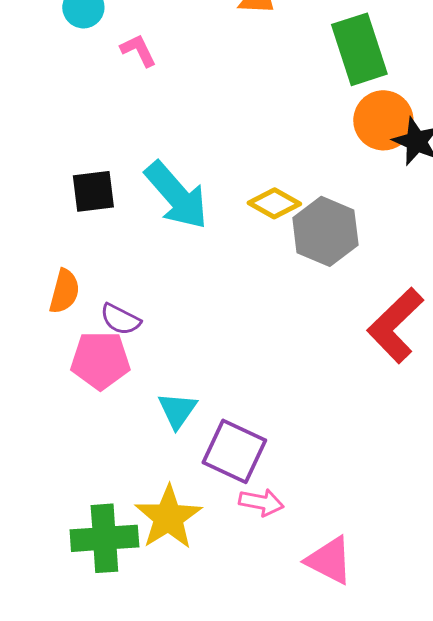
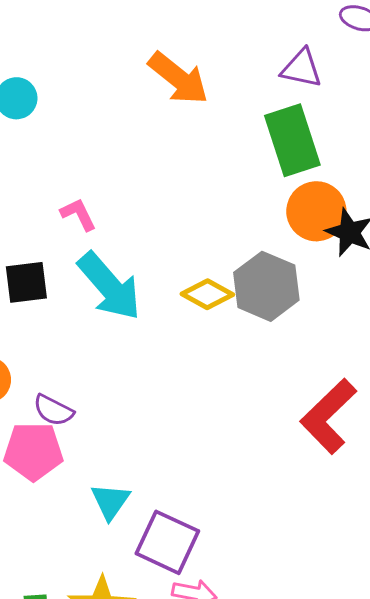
pink L-shape: (138, 50) -> (78, 214), moved
gray hexagon: (325, 231) -> (266, 286), moved

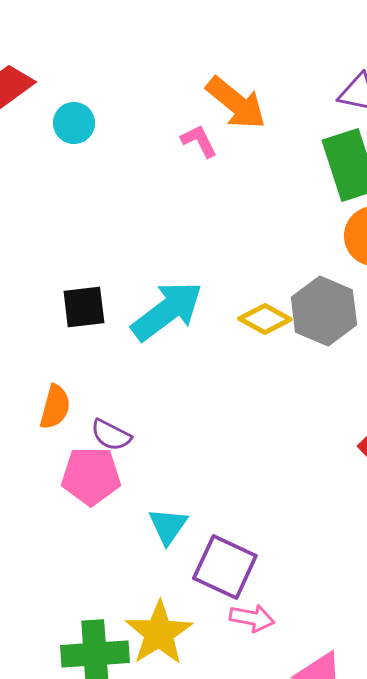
pink L-shape: (78, 214) -> (199, 141), moved
cyan arrow: (109, 286) -> (167, 311), turned -86

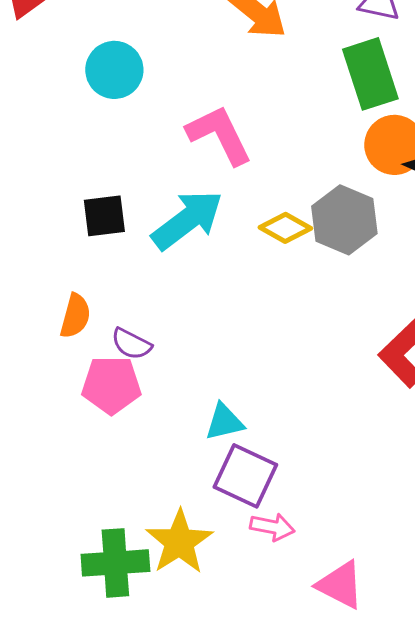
cyan circle: (74, 123) -> (114, 70), moved, size x1.4
pink L-shape: (199, 141) -> (219, 135), moved, size x1.8
cyan triangle: (168, 526) -> (224, 422), moved, turned 42

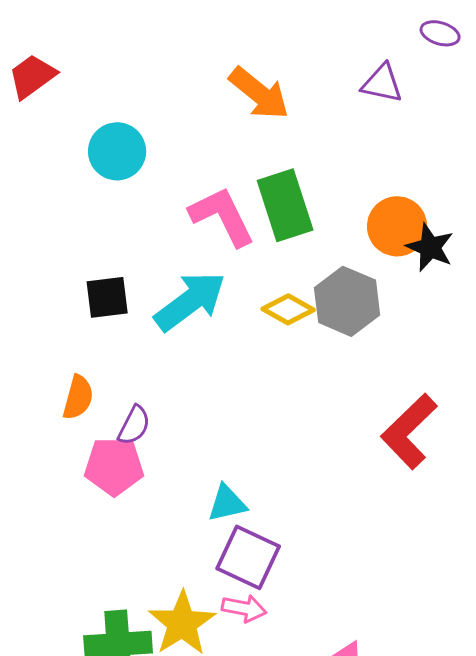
green rectangle: (370, 74) -> (285, 205), moved
purple semicircle: (131, 344) -> (134, 425), turned -90
pink arrow: (272, 527) -> (244, 608), moved

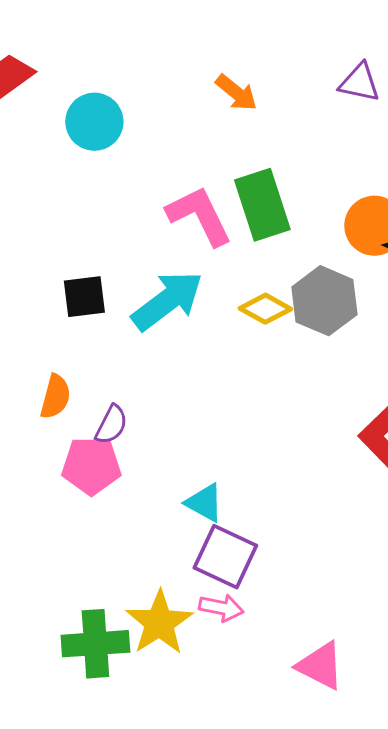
orange arrow: (259, 93) -> (236, 93), size x0.7
cyan circle: (117, 151) -> (94, 122), moved
cyan triangle: (227, 503) -> (204, 503), turned 42

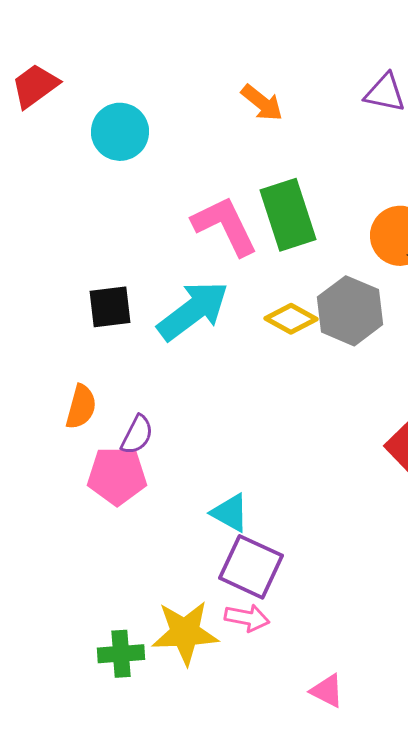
yellow star: (159, 623) -> (185, 633), turned 30
green cross: (95, 644) -> (121, 654), size x0.7
pink triangle: (320, 666) -> (327, 691), moved, size x0.7

